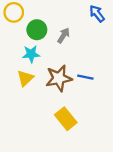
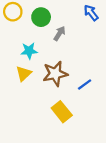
green circle: (37, 30) -> (41, 17), moved
blue line: (85, 77) -> (85, 84), moved, turned -48

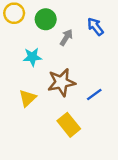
blue arrow: (91, 13) -> (95, 27), moved
yellow triangle: (24, 74) -> (27, 98), moved

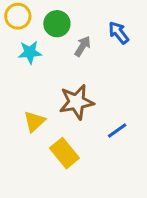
cyan star: (32, 57) -> (30, 52), moved
blue line: (94, 94) -> (117, 131), moved
yellow rectangle: (69, 125) -> (64, 153), moved

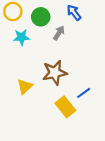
blue arrow: (119, 33) -> (74, 13), moved
yellow rectangle: (64, 153) -> (65, 107), moved

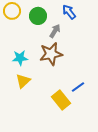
cyan star: (21, 37) -> (20, 58), moved
brown star: (55, 73) -> (51, 54), moved

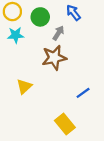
cyan star: (20, 58) -> (16, 35), moved
yellow rectangle: (61, 100) -> (65, 124), moved

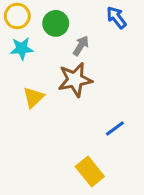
blue arrow: (73, 13) -> (116, 17), moved
yellow triangle: (24, 87) -> (34, 97), moved

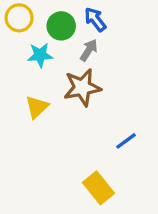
blue arrow: (116, 17) -> (95, 19), moved
cyan star: (22, 49) -> (40, 55), moved

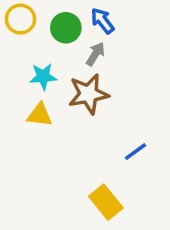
cyan star: (40, 55) -> (43, 77), moved
yellow triangle: (37, 107) -> (40, 115), turned 50

